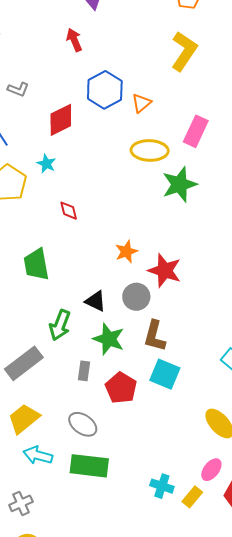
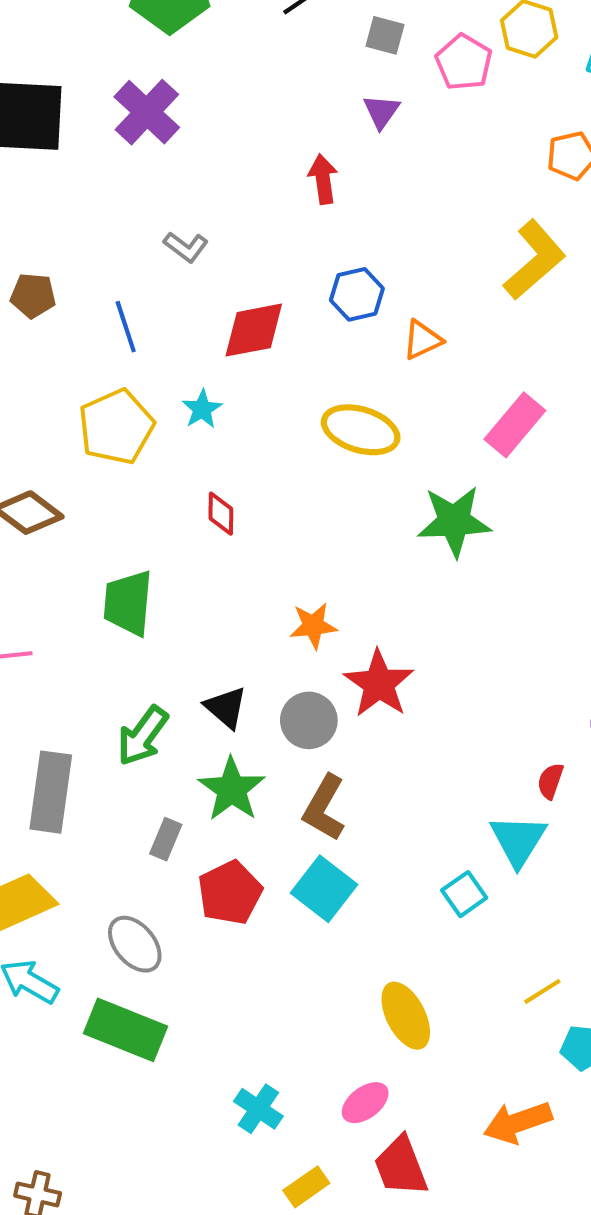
blue hexagon: (105, 90) -> (357, 294), size x0.7
yellow ellipse: (150, 150) -> (361, 430), moved
gray rectangle: (24, 363) -> (51, 792), turned -60
yellow rectangle: (192, 497) -> (306, 1187), moved

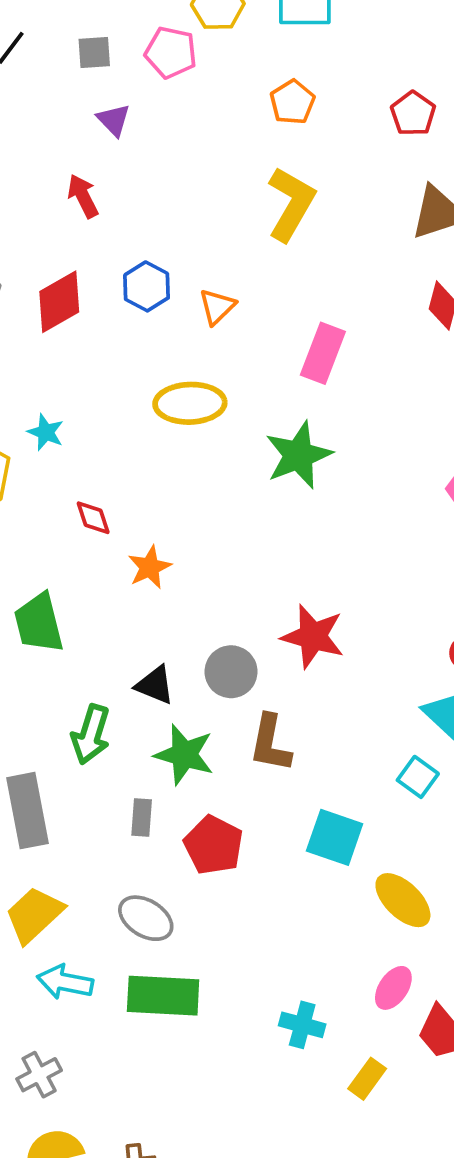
red diamond: (254, 330) -> (59, 302), moved
orange star: (313, 626) -> (150, 567), moved
red star: (379, 684) -> (313, 636), moved
cyan square: (324, 889) -> (335, 837), moved

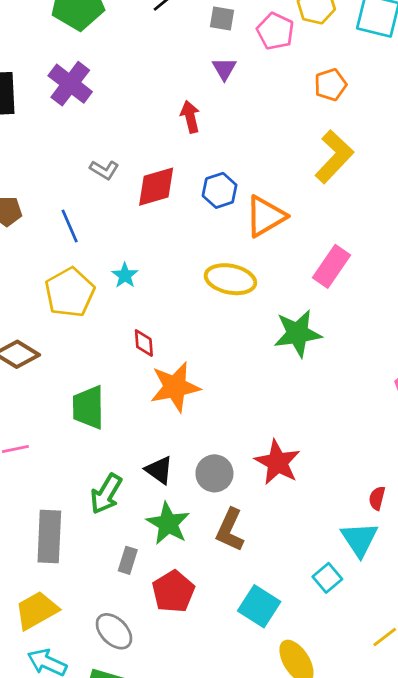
orange pentagon: (292, 102) -> (330, 85), moved
orange triangle: (217, 307) -> (265, 216), size x1.6
orange star: (150, 567) -> (175, 387), size x1.6

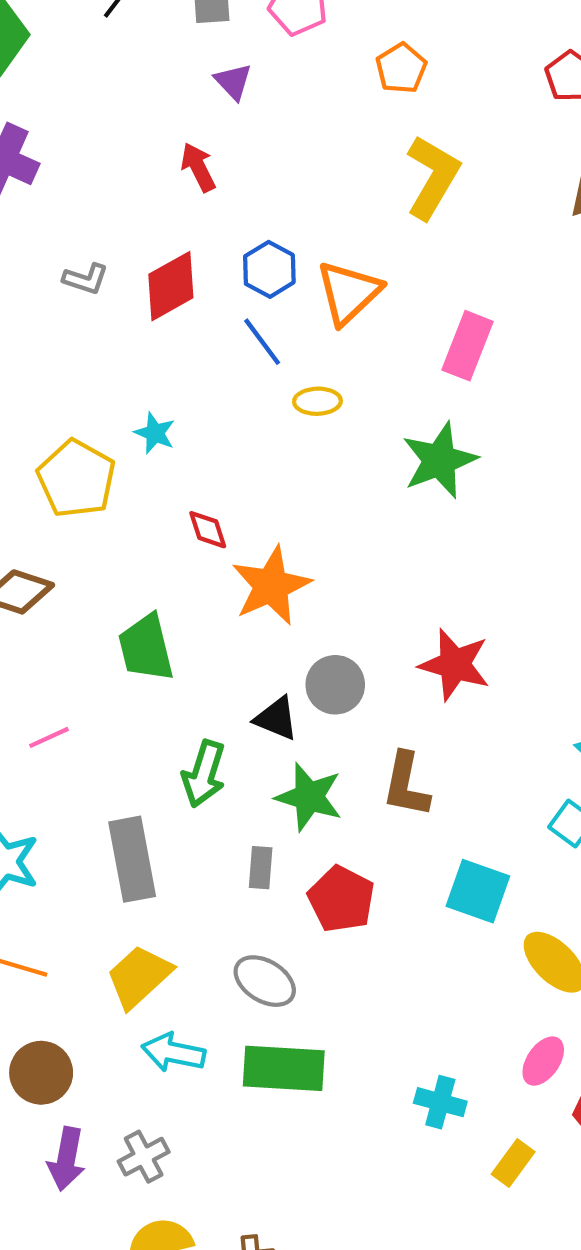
blue line: (70, 226) -> (262, 342), moved
yellow ellipse: (230, 279) -> (317, 401), size x0.6
gray circle: (214, 473) -> (335, 685), moved

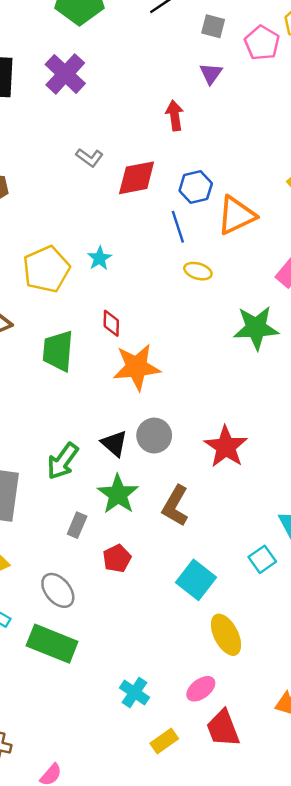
green trapezoid: (146, 648) -> (58, 351), moved
red pentagon: (341, 899) -> (117, 558), size x0.7

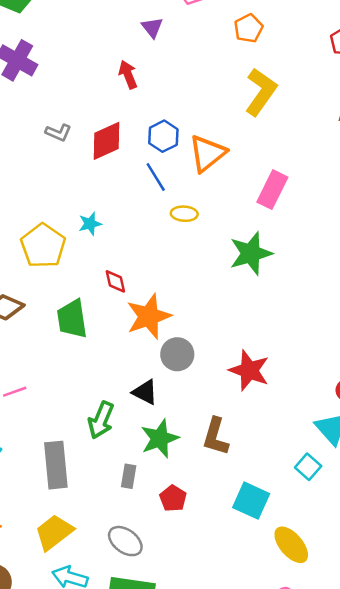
cyan star: (100, 258) -> (90, 224), turned 30
gray circle: (154, 436) -> (177, 354), moved
green star: (118, 494) -> (160, 438), turned 30

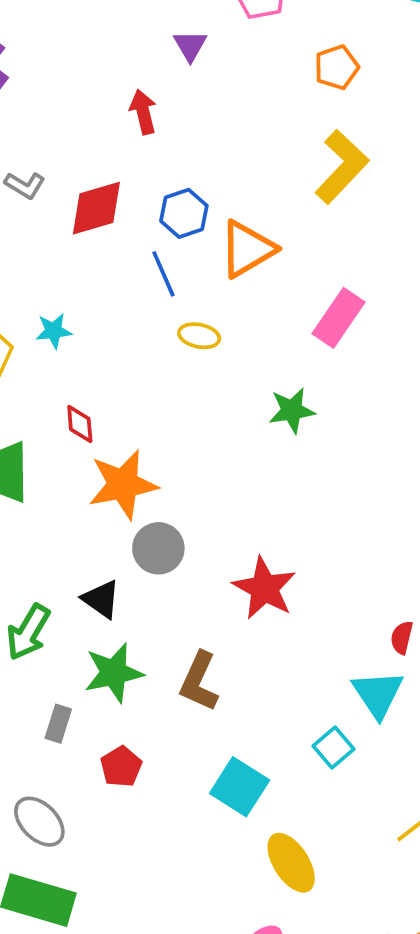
green star: (251, 253) -> (292, 410), size x0.7

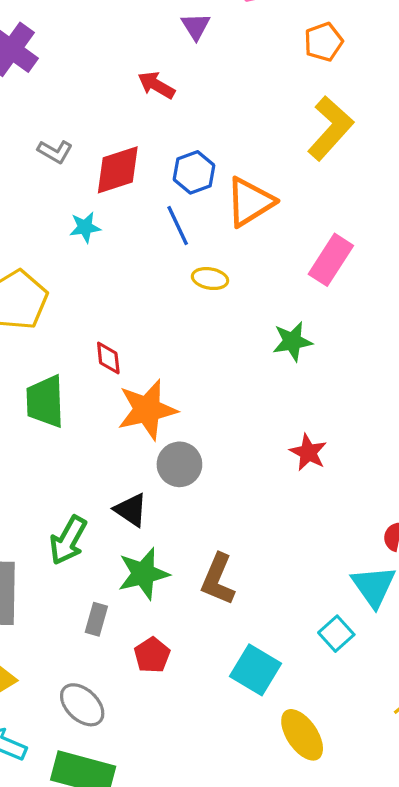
red arrow: (143, 112) -> (156, 85), turned -45
cyan star: (54, 331) -> (85, 227), moved
red star: (264, 588) -> (308, 452), moved, size x0.7

